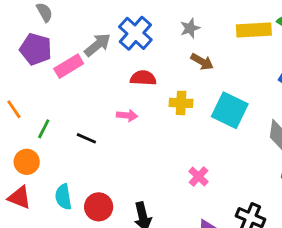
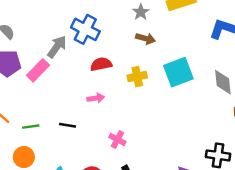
gray star: (190, 28) -> (141, 12), moved
cyan square: (230, 110) -> (178, 72), turned -32
green line: (44, 129) -> (31, 127), turned 70
pink cross: (199, 176) -> (117, 139), moved

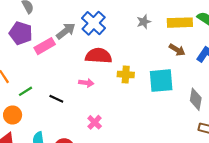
brown arrow: (146, 38) -> (177, 50), moved
red semicircle: (101, 64) -> (99, 56), size x1.4
green line: (31, 127) -> (25, 91), turned -40

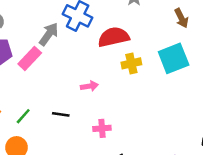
brown arrow: (177, 50) -> (181, 18), turned 49
red semicircle: (99, 56) -> (114, 37), moved
pink cross: (95, 122) -> (102, 128), moved, turned -32

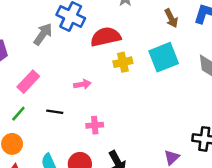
pink rectangle: (30, 58) -> (28, 82), moved

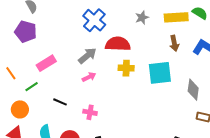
gray arrow: (43, 34) -> (87, 56), moved
pink arrow: (82, 84) -> (89, 77), turned -32
black line: (55, 112) -> (60, 102), moved

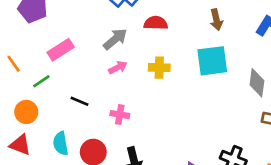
brown arrow: (174, 43) -> (216, 20), moved
red semicircle: (118, 44) -> (156, 23), size x0.7
yellow cross: (126, 68) -> (159, 68), moved

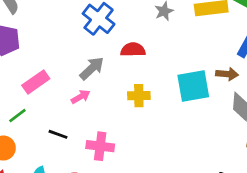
brown arrow: (216, 20) -> (227, 74), moved, turned -70
pink arrow: (118, 67) -> (81, 97), moved
pink cross: (120, 115) -> (100, 146), size x1.4

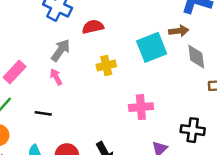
pink arrow: (81, 97) -> (56, 77), turned -77
pink cross: (100, 146) -> (141, 107), moved

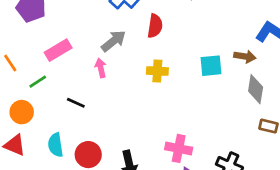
red semicircle: (93, 27) -> (155, 26), turned 95
cyan square: (152, 47) -> (211, 66), size x0.7
pink cross: (141, 107) -> (179, 148), moved

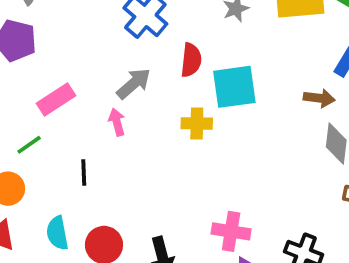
cyan square: (211, 66) -> (234, 87), moved, size x1.4
black line: (76, 103) -> (84, 173), turned 66

